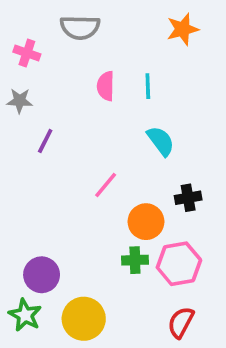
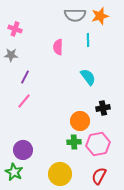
gray semicircle: (80, 27) -> (75, 15), moved
cyan line: (148, 86) -> (88, 40), moved
pink line: (106, 185) -> (24, 101), moved
yellow circle: (84, 319) -> (60, 174), moved

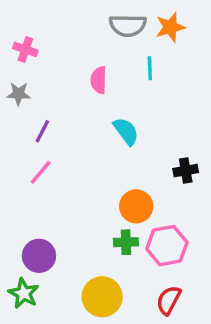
cyan semicircle: (88, 77) -> (126, 131), moved
black cross: (103, 108) -> (186, 171), moved

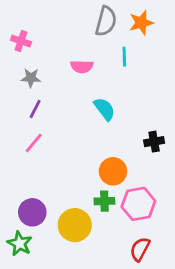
gray semicircle: (128, 26) -> (106, 21), turned -76
pink semicircle: (99, 80) -> (82, 67), turned -90
gray star: (19, 94) -> (31, 78), moved
yellow circle: (102, 297) -> (75, 225), moved

